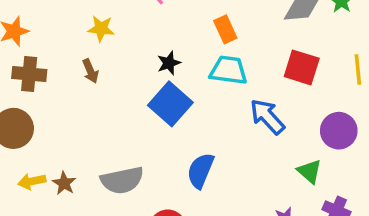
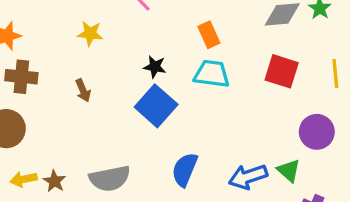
black star: (169, 63) -> (155, 67), turned 30
brown arrow: (90, 71) -> (83, 90), moved
blue arrow: (267, 117) -> (248, 177), moved, turned -66

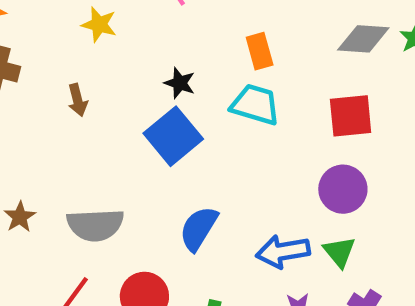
red square: (282, 71) -> (351, 116), turned -32
purple circle: (317, 132) -> (343, 189), moved

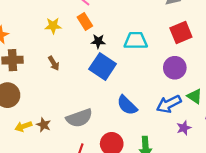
orange rectangle: (260, 51) -> (85, 22), moved
purple circle: (343, 189) -> (175, 68), moved
blue semicircle: (199, 228) -> (127, 105), turned -60

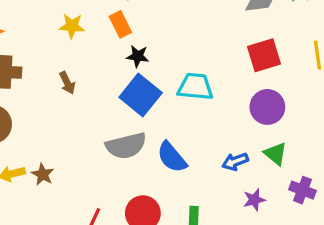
cyan trapezoid: (136, 41) -> (195, 87), moved
purple circle: (175, 68) -> (267, 107), moved
blue arrow: (169, 104) -> (235, 162), size x0.7
gray semicircle: (79, 118) -> (126, 146), moved

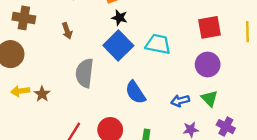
gray semicircle: (126, 146) -> (85, 73), moved, turned 104

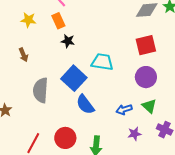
blue square: (118, 46) -> (74, 78), moved

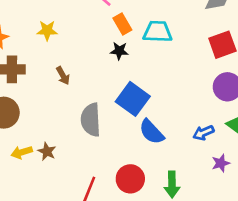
yellow star: (28, 20) -> (47, 30), moved
orange rectangle: (58, 21) -> (122, 24), moved
cyan trapezoid: (102, 62) -> (158, 32), moved

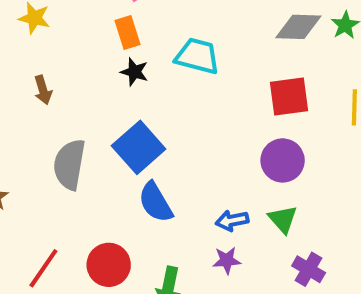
orange rectangle: (122, 24) -> (128, 32), moved
purple star: (221, 163) -> (227, 260), moved

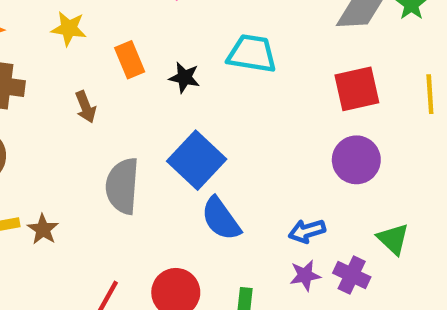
orange rectangle: (128, 32) -> (130, 60), moved
green triangle: (283, 219) -> (393, 239), moved
purple cross: (309, 269) -> (352, 275), moved

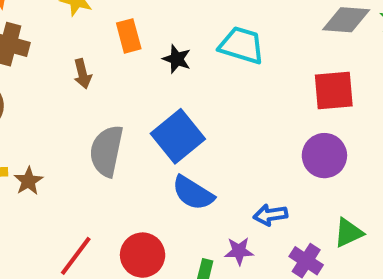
blue semicircle: (221, 219) -> (193, 193), turned -30
green triangle: (393, 239) -> (349, 233), turned 44
purple star: (305, 275) -> (239, 251), moved

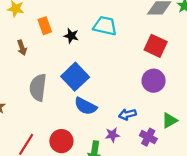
red square: (334, 91) -> (156, 46), turned 35

